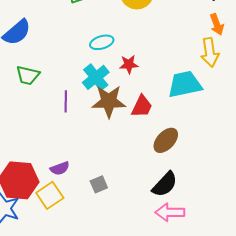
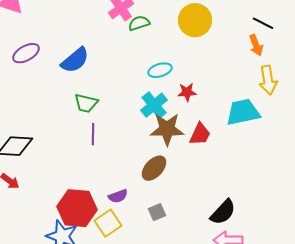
orange arrow: (217, 24) -> (256, 45), moved
purple line: (66, 101) -> (93, 134), moved
brown ellipse: (166, 140) -> (154, 168), moved

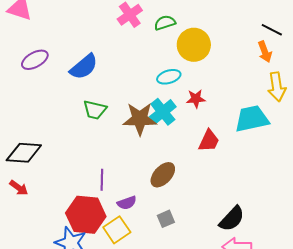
yellow circle: (195, 20) -> (194, 45), moved
green semicircle: (139, 23) -> (165, 23), moved
brown star: (167, 129) -> (140, 119), moved
purple line: (93, 134) -> (102, 180), moved

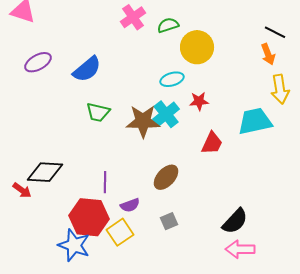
black diamond: (24, 153) -> (45, 172), moved

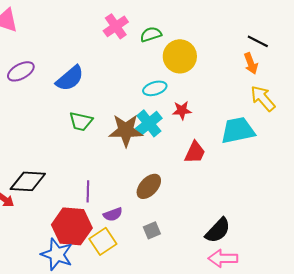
yellow arrow: (280, 89) -> (263, 98), turned 148

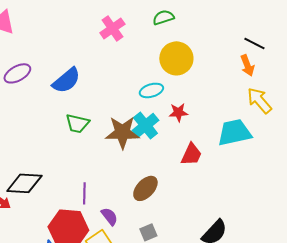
green semicircle: (151, 34) -> (163, 17), moved
purple semicircle: (113, 214) -> (109, 216), turned -108

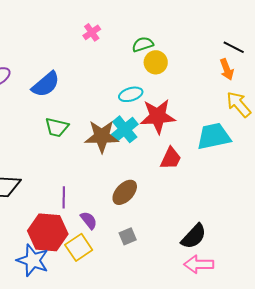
green semicircle: (163, 17) -> (143, 44), moved
pink cross: (112, 28) -> (92, 32), size x0.7
yellow circle: (176, 58) -> (156, 62), size x0.7
red star: (178, 112) -> (158, 116), size x1.8

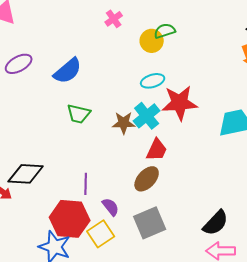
yellow circle: (156, 62) -> (152, 41), moved
brown star: (102, 136) -> (124, 123), size x0.7
red trapezoid: (171, 158) -> (157, 150), moved
gray square: (128, 236) -> (150, 223), size x1.8

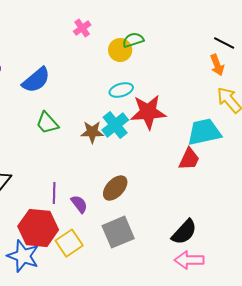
green trapezoid: (79, 114) -> (47, 123), turned 35
red trapezoid: (157, 150) -> (189, 159), moved
purple semicircle: (111, 207) -> (79, 204), moved

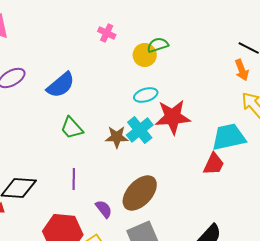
pink cross: (82, 28) -> (107, 33), turned -30
brown ellipse: (115, 188) -> (140, 193), size x1.4
purple line: (54, 193) -> (74, 179), moved

